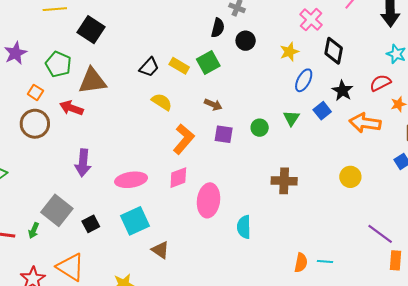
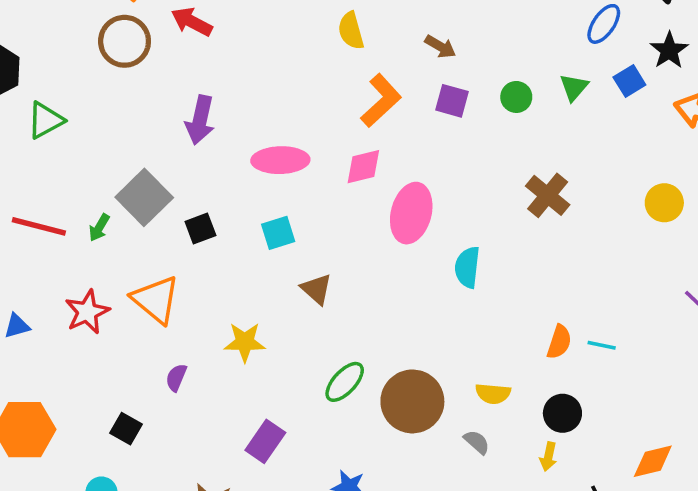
yellow semicircle: (162, 102) -> (351, 31), turned -145
brown cross: (284, 181) -> (548, 195), turned 30
cyan square: (135, 221) -> (278, 233), size x0.7

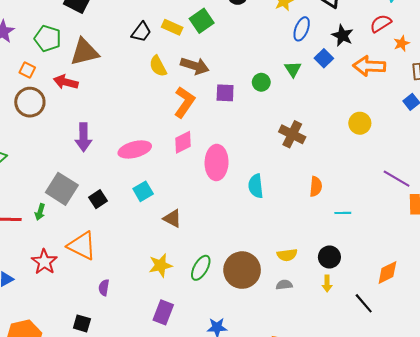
brown arrow: (440, 47) -> (195, 66), moved, size x1.5
yellow star: (245, 342) -> (160, 265), moved
orange semicircle: (559, 342) -> (316, 187), moved
gray semicircle: (477, 442) -> (284, 285), turned -35

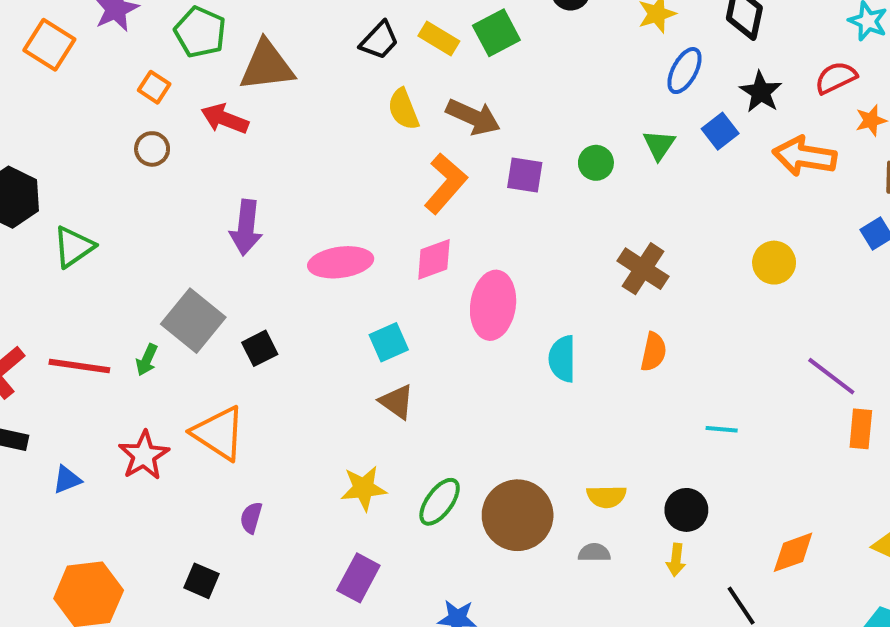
brown circle: (30, 102) -> (152, 149), size x0.6
orange semicircle: (316, 187) -> (654, 352), moved
cyan square: (143, 191) -> (389, 342), moved

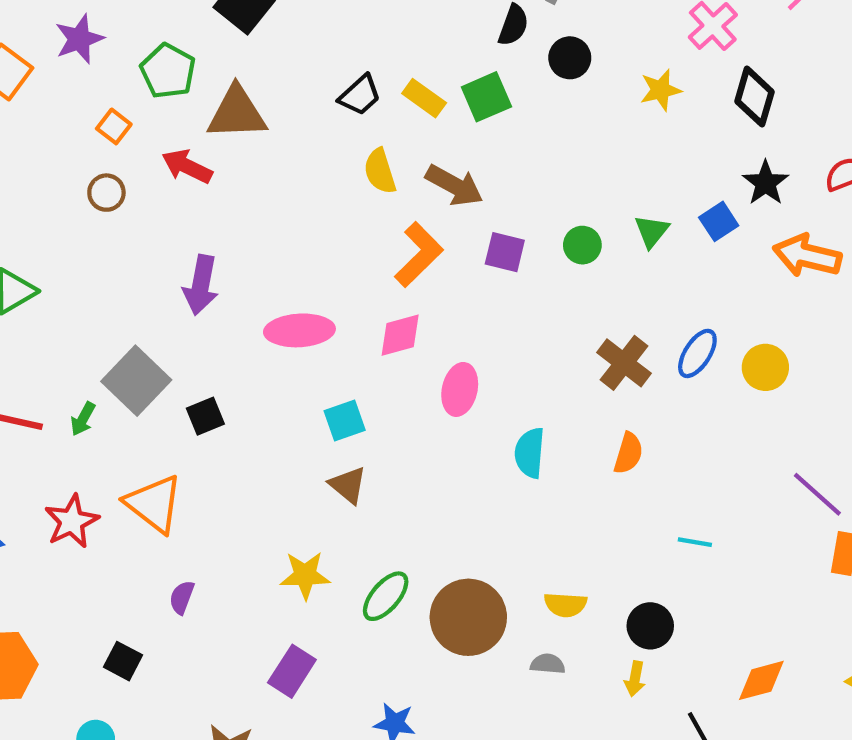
blue ellipse: (685, 71) -> (697, 353), moved
pink ellipse: (493, 305) -> (460, 389), size x0.7

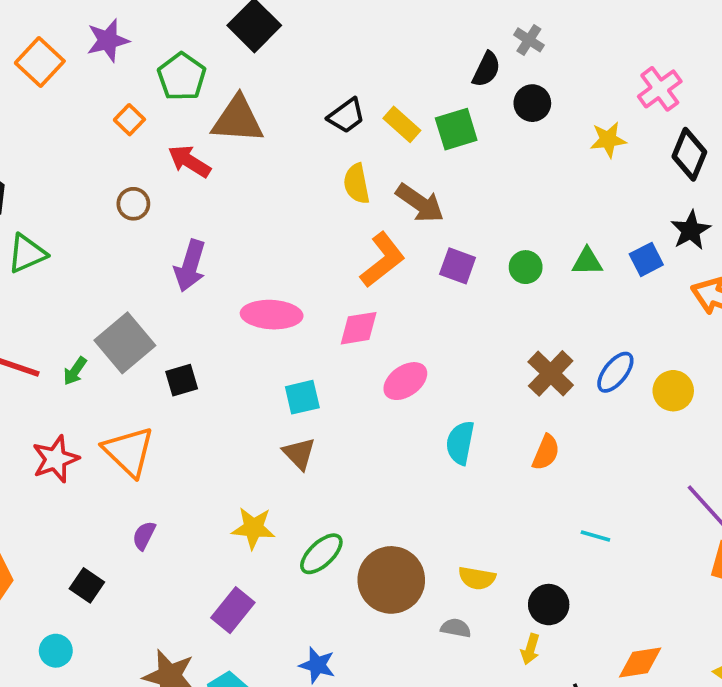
brown circle: (106, 193) -> (133, 204), moved
green triangle: (652, 231) -> (587, 262), turned 44
pink ellipse: (460, 389) -> (405, 381), turned 36

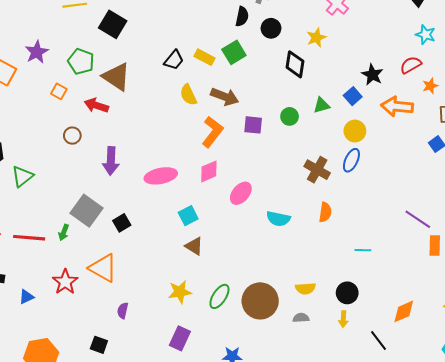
brown triangle: (238, 120) -> (116, 77), turned 44
black diamond: (689, 154) -> (295, 64), moved
yellow circle: (673, 391) -> (355, 131), moved
cyan semicircle: (460, 443) -> (278, 219), turned -75

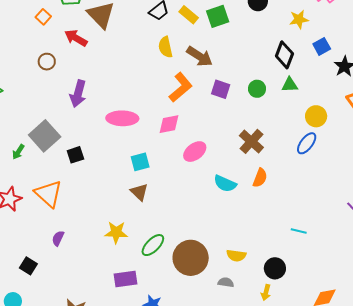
black diamond: (295, 64) -> (284, 55), moved
blue square: (353, 96) -> (322, 46), moved
brown cross: (317, 170) -> (251, 141), moved
orange semicircle: (325, 212) -> (260, 178), moved
purple rectangle: (180, 338) -> (125, 279), moved, turned 45

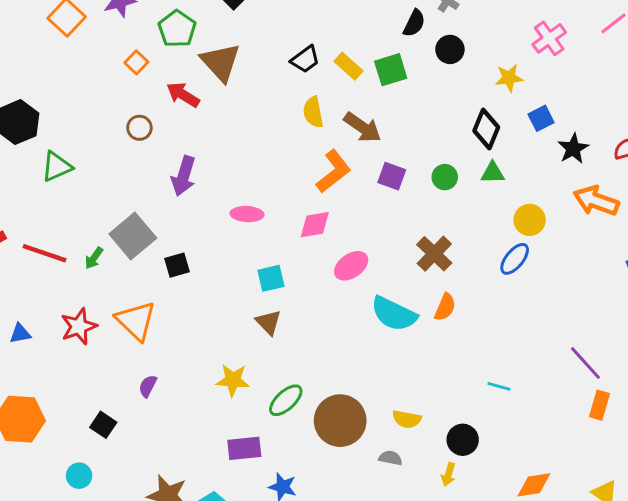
pink ellipse: (122, 118) -> (247, 214), size x0.7
cyan semicircle: (225, 184) -> (394, 314), size x1.4

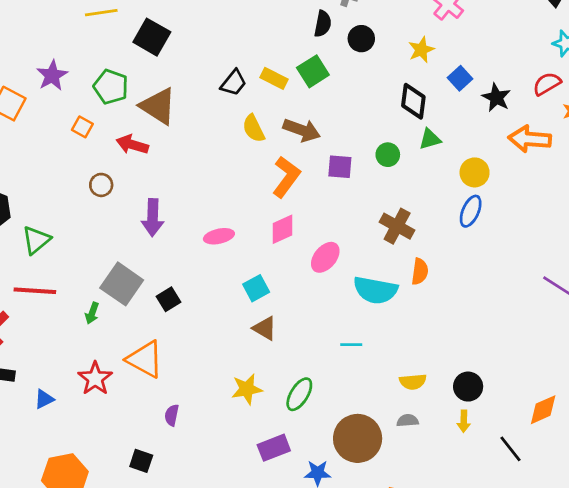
red line: (45, 253) -> (35, 291), moved
cyan line: (499, 386) -> (351, 345), moved
brown circle: (340, 421) -> (358, 438), moved

